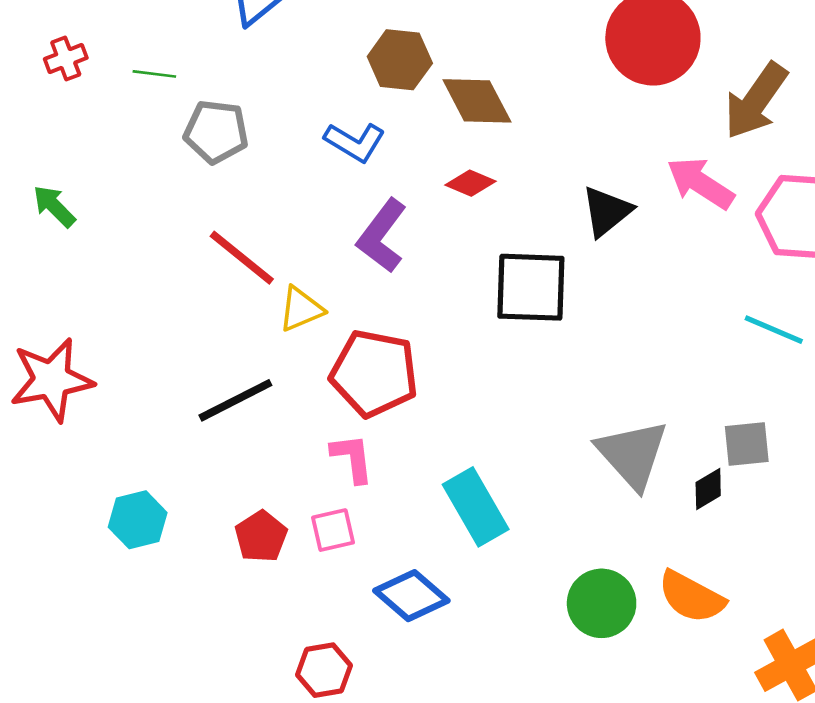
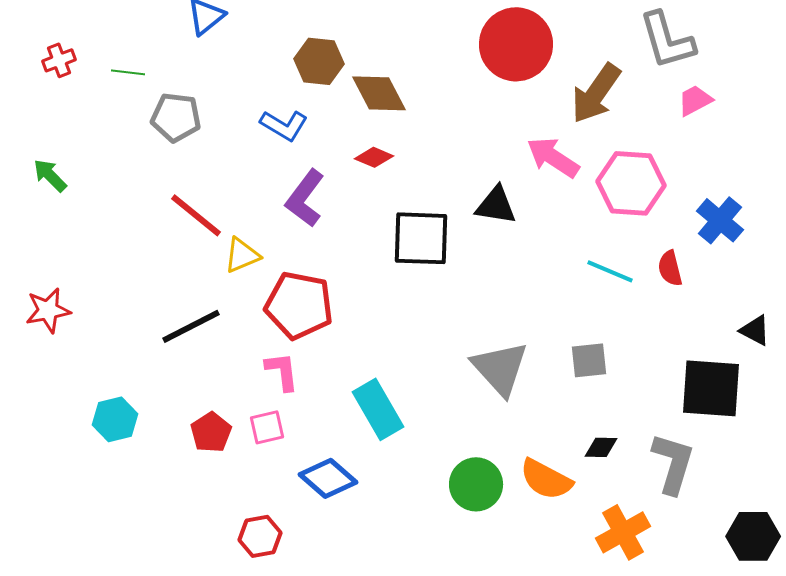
black triangle: (607, 211) -> (496, 205), moved, turned 48
red star: (52, 380) -> (48, 310), size x0.7
black diamond: (708, 489) -> (601, 447), moved, turned 32

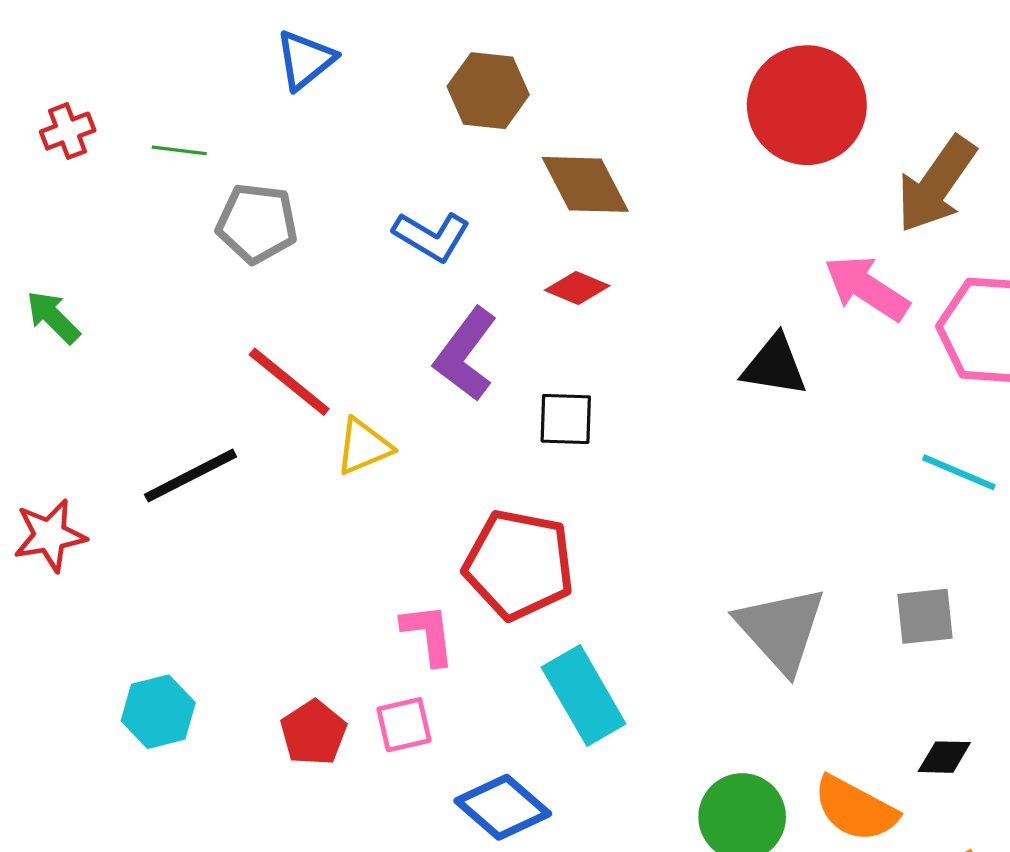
brown hexagon: (319, 61) -> (488, 91), moved
black square: (421, 238) -> (566, 419), moved, size x0.6
red pentagon: (299, 305) -> (519, 565), moved
black line: (191, 326) -> (191, 476), moved

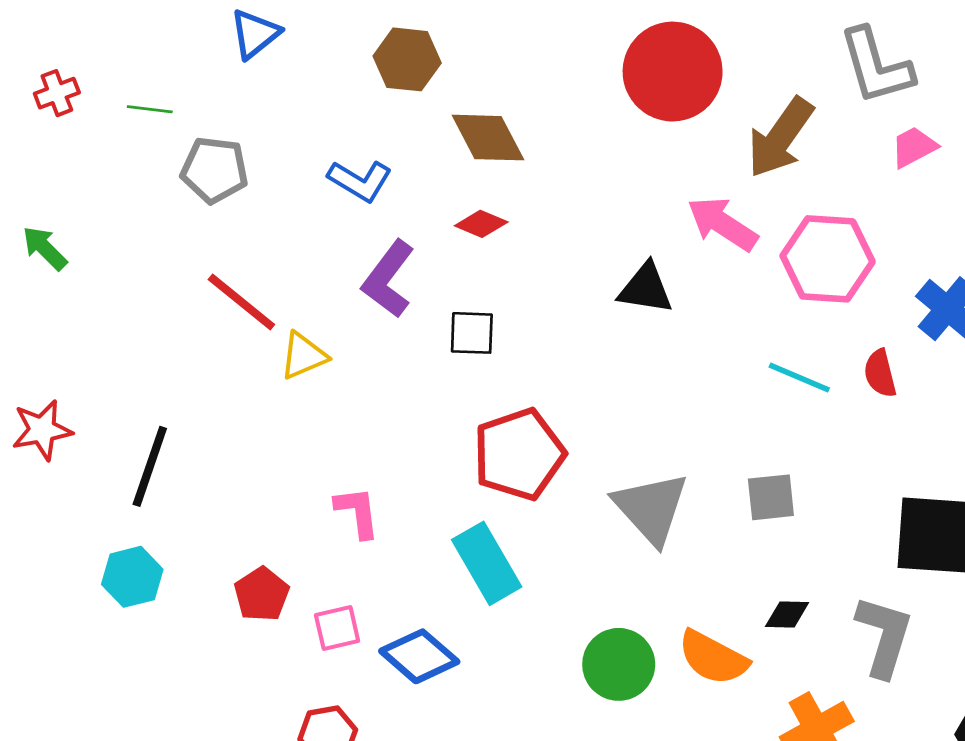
black line: (191, 476) -> (150, 466), moved, turned -44
red pentagon: (519, 565) -> (519, 454), moved, turned -30
pink square: (404, 725) -> (337, 628), moved

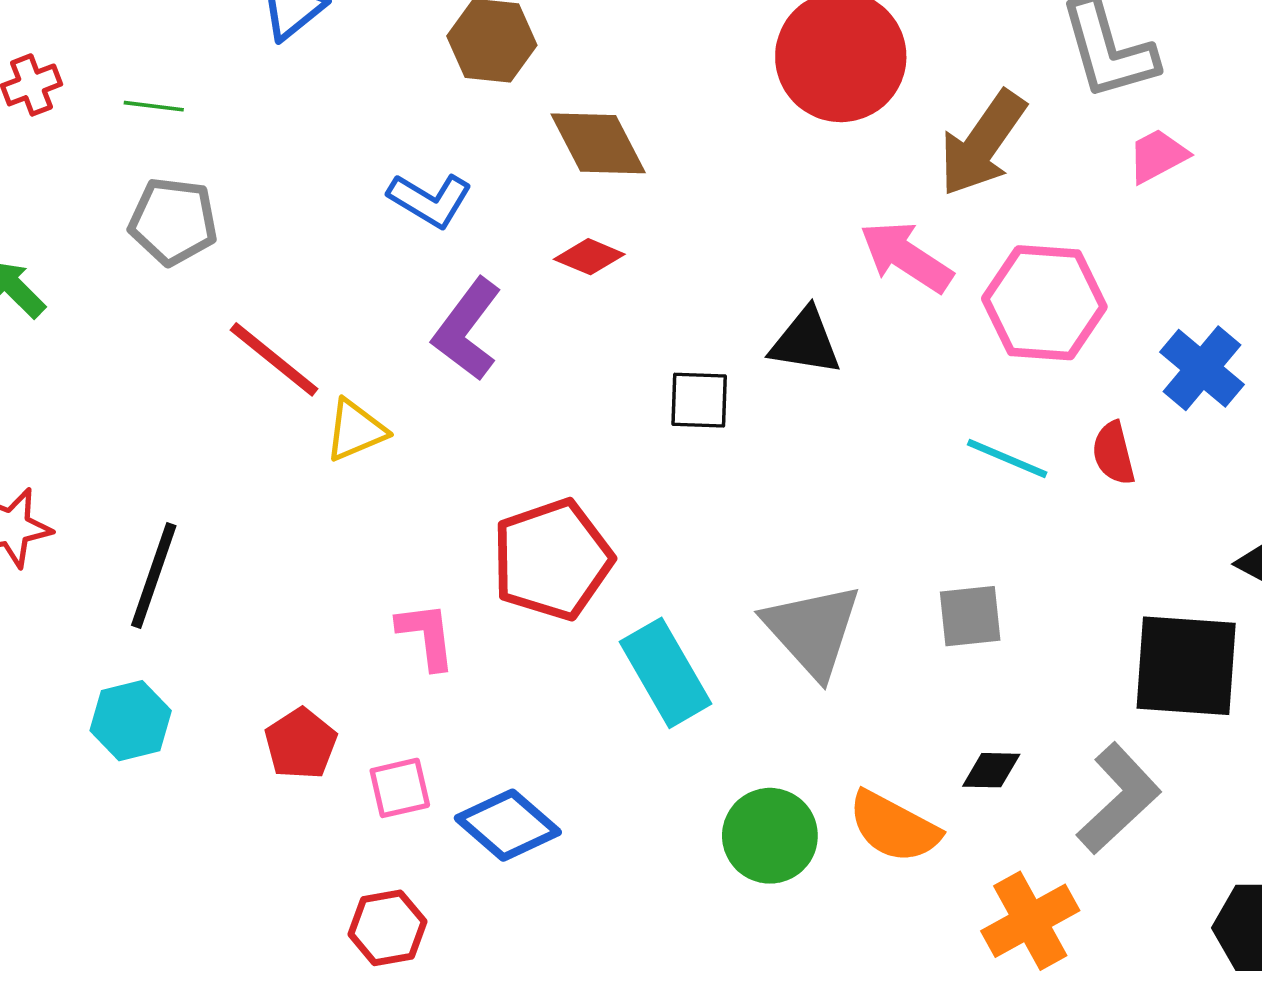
gray pentagon: (214, 170) -> (173, 221), moved
black square: (472, 333) -> (699, 400), moved
red pentagon: (519, 454) -> (552, 559), moved
cyan rectangle: (487, 563) -> (665, 673), moved
gray L-shape: (884, 636) -> (1119, 799), turned 30

